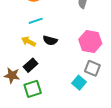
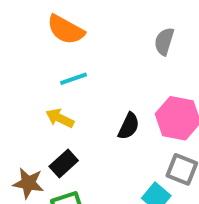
black semicircle: (50, 40) -> (129, 126), moved, turned -80

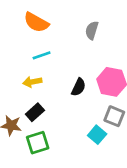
gray semicircle: (164, 41) -> (92, 30), moved
yellow arrow: (60, 118) -> (32, 82), turned -36

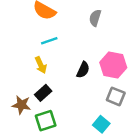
yellow arrow: (32, 82) -> (41, 65), turned -105
cyan square: (97, 135) -> (101, 124), moved

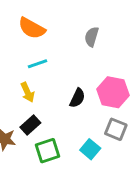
green square: (46, 121) -> (47, 151), moved
cyan square: (101, 124) -> (90, 149), moved

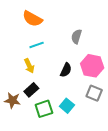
gray semicircle: (92, 37) -> (76, 36), moved
cyan square: (90, 149) -> (67, 106), moved

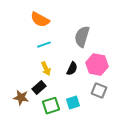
gray semicircle: (76, 36) -> (82, 37), size x1.5
yellow arrow: (29, 66) -> (46, 69), moved
cyan square: (67, 106) -> (73, 103), turned 32

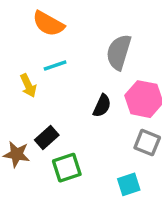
yellow arrow: (46, 69) -> (28, 86), moved
cyan square: (73, 103) -> (129, 184), moved

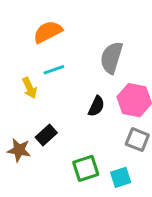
orange semicircle: (48, 24) -> (48, 32), turned 124
green square: (67, 168) -> (86, 168), moved

